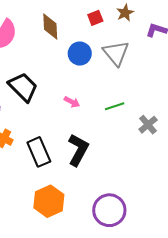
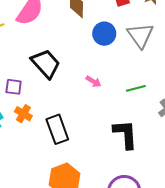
black L-shape: (78, 150) -> (125, 134), moved, turned -36

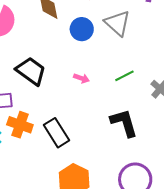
orange cross: (23, 114) -> (20, 125), size x1.4

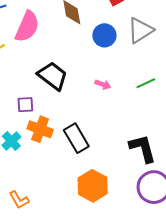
gray triangle: (117, 23) -> (140, 30), turned 44
black L-shape: (124, 123) -> (143, 148), moved

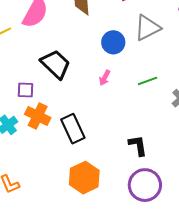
blue circle: (104, 35) -> (113, 42), moved
pink arrow: (103, 84) -> (105, 78), turned 91
black L-shape: (143, 148) -> (138, 145), size x0.7

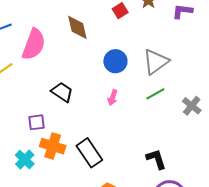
gray triangle: (147, 28) -> (156, 62), moved
black trapezoid: (56, 64) -> (62, 92), size x0.7

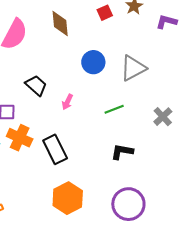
green line: (155, 94) -> (114, 109), moved
pink arrow: (113, 98) -> (67, 102), moved
black L-shape: (156, 159) -> (122, 152), moved, turned -70

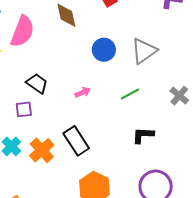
black trapezoid: (36, 85) -> (37, 83), moved
pink arrow: (67, 102) -> (83, 92), turned -133
orange cross: (20, 138) -> (42, 150), moved, turned 30

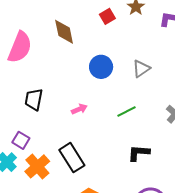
gray triangle: (144, 51) -> (141, 69), size x0.7
black trapezoid: (37, 83) -> (34, 100), turned -115
purple square: (24, 109) -> (21, 140), moved, turned 36

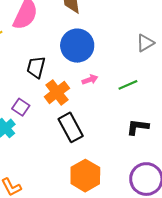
blue circle: (101, 67) -> (77, 46), moved, size x1.4
pink arrow: (79, 109) -> (90, 80), moved
orange cross: (37, 166) -> (57, 92), moved

